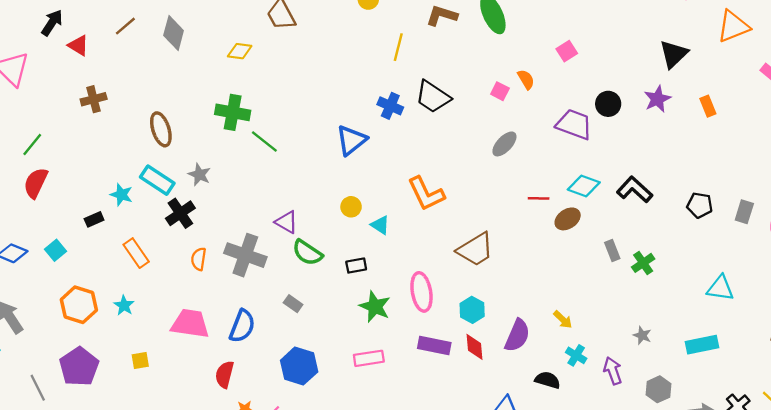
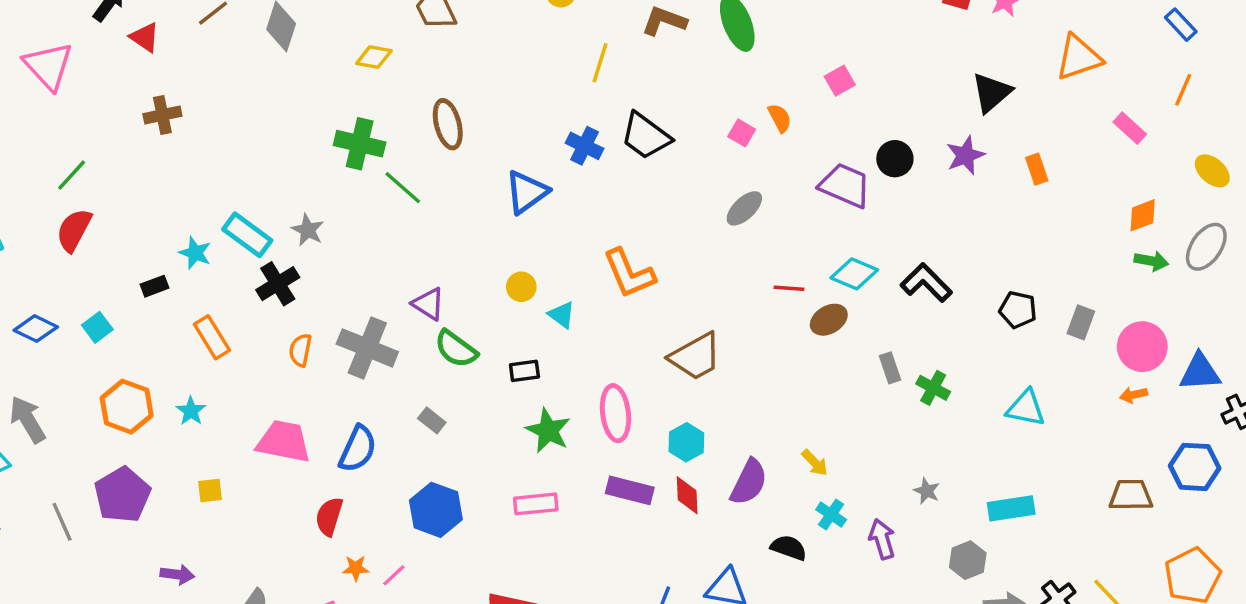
brown ellipse: (161, 129) -> (448, 124), moved
green cross: (643, 263) -> (933, 388), turned -30
cyan triangle: (720, 288) -> (1026, 408), moved
gray hexagon: (659, 389) -> (968, 560), moved

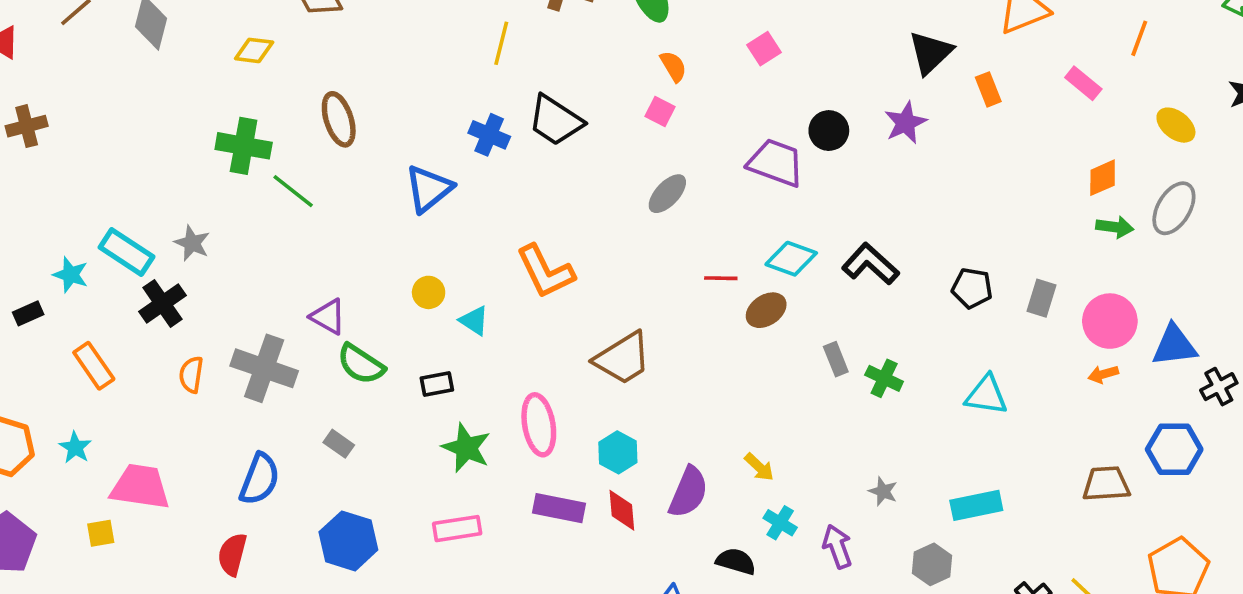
orange semicircle: (780, 118) -> (673, 66), moved
orange rectangle: (1037, 169) -> (988, 89), moved
pink trapezoid: (284, 442) -> (140, 487), moved

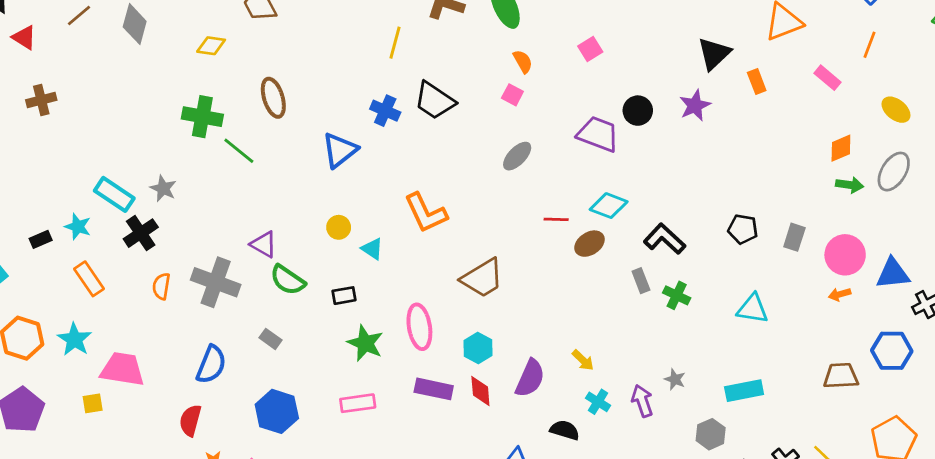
black L-shape: (870, 264) -> (665, 239), moved
cyan star: (71, 275) -> (78, 227), moved
cyan star: (75, 447) -> (74, 339), size x1.4
purple arrow: (837, 546) -> (642, 401), moved

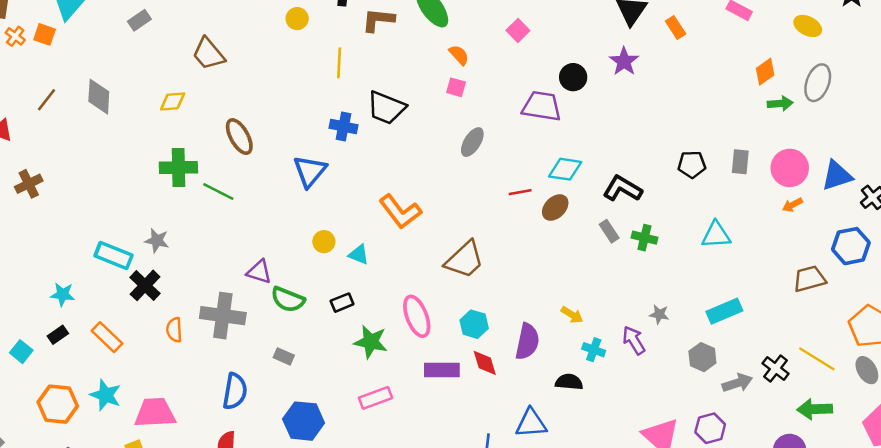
cyan star: (78, 227) -> (63, 294), moved
black rectangle: (41, 239) -> (58, 335), moved

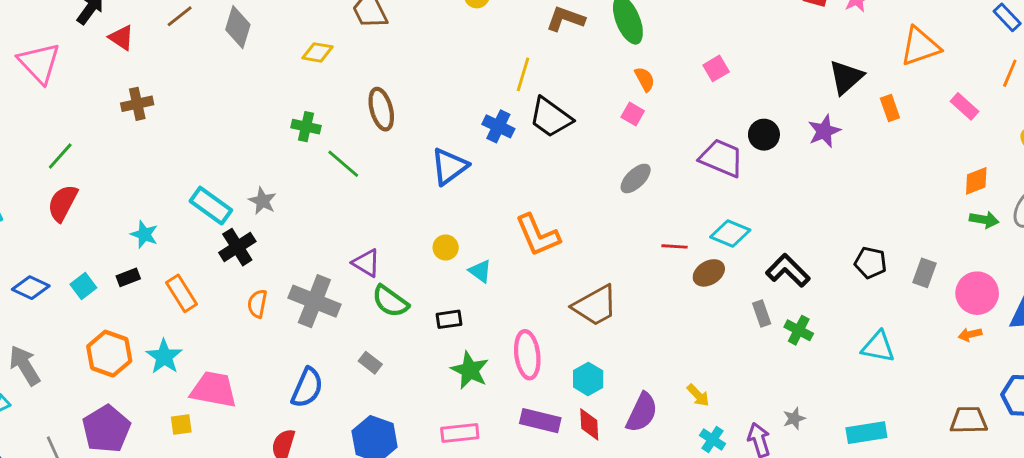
yellow line: (339, 63) -> (523, 74), moved
green cross: (178, 168) -> (306, 127), size x0.7
gray star: (659, 314) -> (794, 418), turned 30

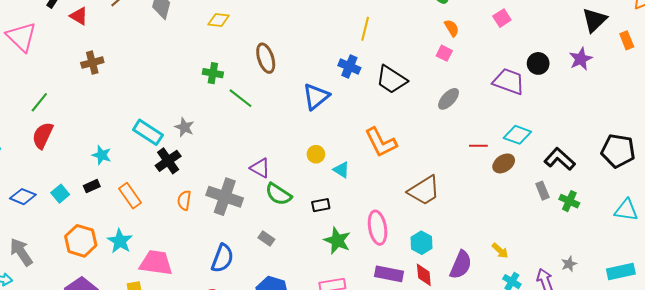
black trapezoid: (551, 117) -> (392, 79), moved
black pentagon: (870, 263) -> (618, 151), size x1.5

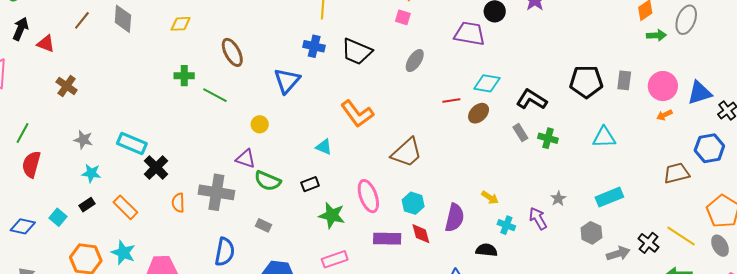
brown cross: (92, 63) -> (67, 86), turned -30
gray star: (184, 127) -> (83, 140), moved
yellow circle: (316, 154) -> (260, 124), moved

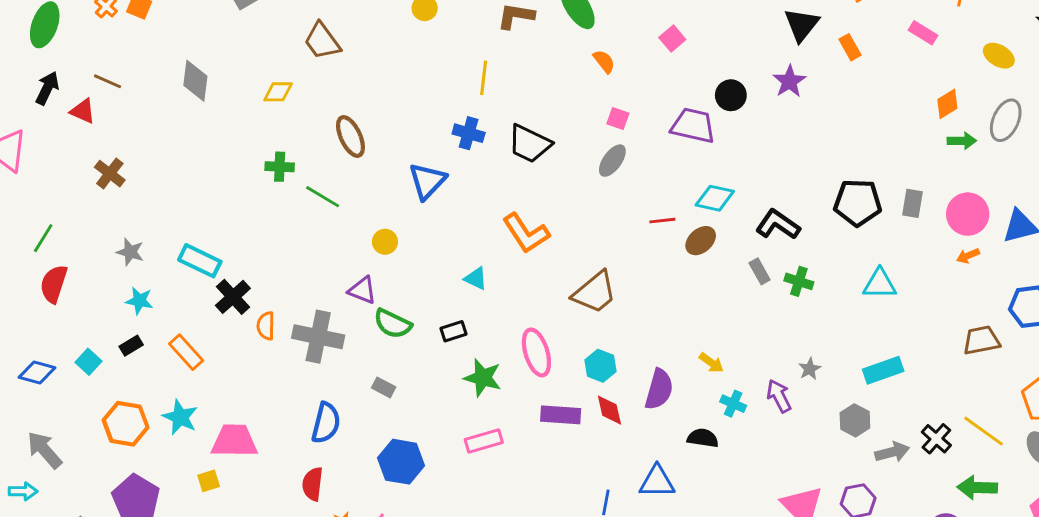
pink square: (403, 17) -> (618, 119), moved
brown line: (82, 20) -> (108, 81), moved, turned 72
orange semicircle: (178, 203) -> (266, 326), moved

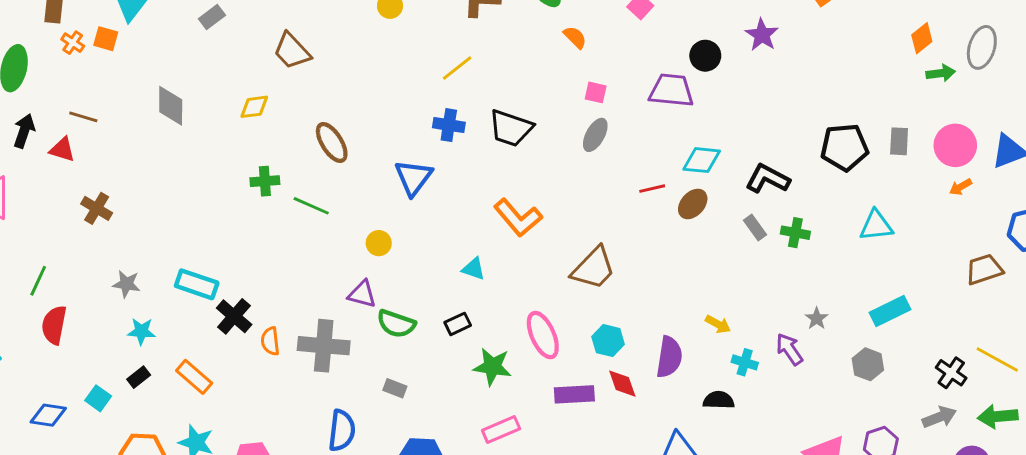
yellow line: (484, 78) -> (457, 68), turned 52
gray arrow: (892, 452) -> (939, 417), moved

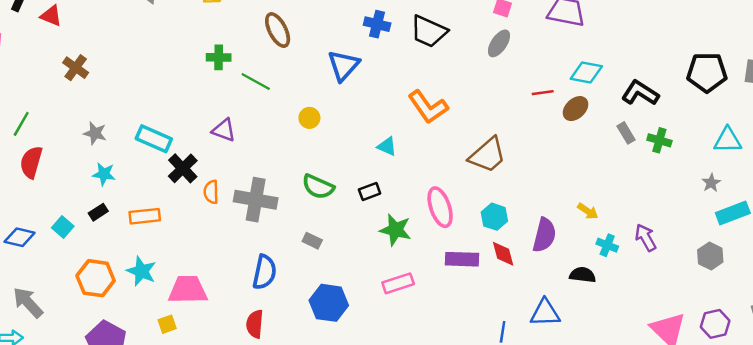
purple triangle: (362, 294) -> (224, 130), moved
gray star: (817, 318) -> (711, 183), moved
orange rectangle: (194, 377) -> (145, 216), turned -52

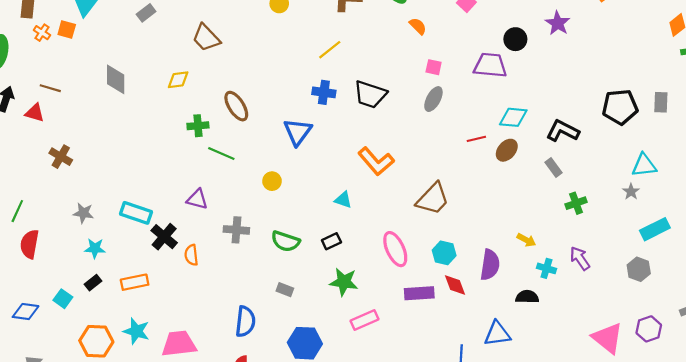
green cross: (219, 57) -> (198, 126), moved
green cross: (659, 140) -> (576, 203), moved, turned -30
gray star: (711, 183) -> (631, 192), moved
gray cross: (256, 200) -> (236, 230), moved, size x0.7
green star: (395, 230) -> (344, 282), moved

